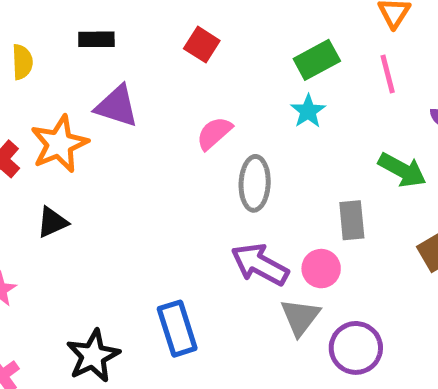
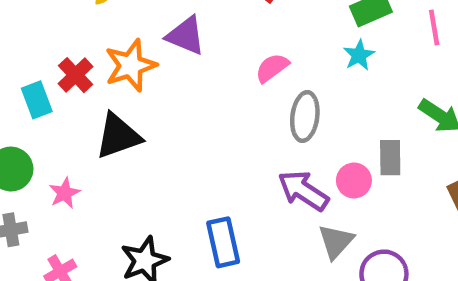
black triangle: (52, 222) -> (118, 136), size x1.6
pink circle: (321, 269) -> (354, 180), moved

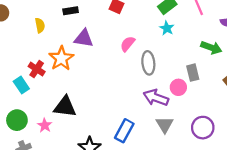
black triangle: (118, 136) -> (65, 107), moved, turned 40
gray triangle: (336, 241) -> (165, 125), moved
blue rectangle: (223, 242) -> (124, 131), turned 55

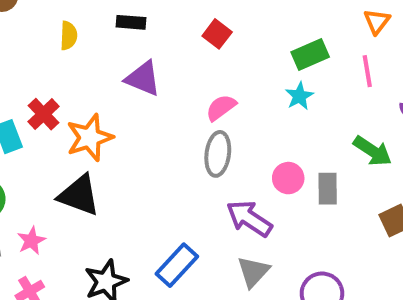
orange star: (61, 58) -> (90, 138), moved
gray ellipse: (148, 63) -> (218, 154), moved
pink circle: (178, 87) -> (288, 178), moved
pink star: (45, 125) -> (31, 241), moved

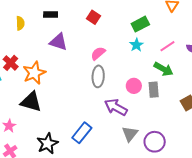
pink line: (367, 71) -> (167, 46), moved, turned 70
green arrow: (372, 151) -> (164, 69), moved
gray triangle: (253, 272) -> (130, 134), moved

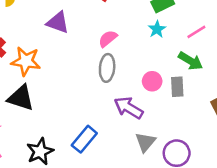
orange star: (34, 73) -> (26, 61), turned 30

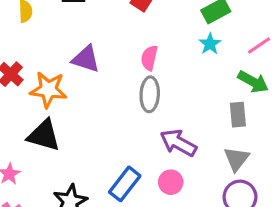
purple triangle: (58, 22) -> (86, 59), moved
pink semicircle: (108, 39) -> (149, 58), turned -36
pink circle: (152, 81) -> (171, 182), moved
gray triangle: (145, 142) -> (236, 159), moved

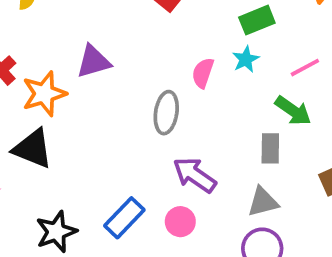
pink semicircle: (149, 58) -> (203, 73), moved
purple triangle: (86, 59) -> (93, 62), turned -40
orange star: (48, 90) -> (44, 94), turned -30
gray triangle: (236, 159) -> (263, 202), turned 32

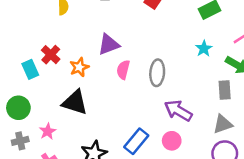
cyan star: (246, 59) -> (204, 49), moved
pink semicircle: (203, 73) -> (123, 70), moved
orange star: (44, 94) -> (79, 67), size x0.7

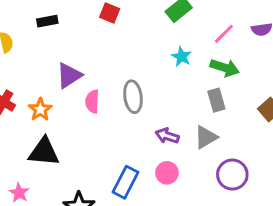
purple arrow: (178, 111) -> (167, 136), size x0.7
gray triangle: (223, 124) -> (206, 137), moved

